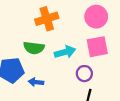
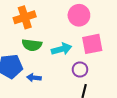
pink circle: (96, 17) -> (79, 15), moved
orange cross: (47, 19) -> (25, 17), moved

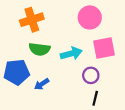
blue arrow: (34, 78) -> (42, 84), turned -40

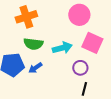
pink square: (104, 48) -> (92, 43), turned 35
blue arrow: (42, 84) -> (35, 68), moved

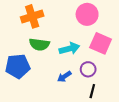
blue arrow: (35, 68) -> (64, 77), moved

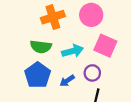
orange cross: (32, 16) -> (53, 17), moved
blue pentagon: (18, 66) -> (38, 75), moved, turned -30

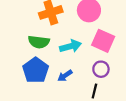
purple circle: (92, 73) -> (101, 69), moved

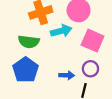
cyan arrow: (70, 46) -> (61, 31), moved
blue arrow: (65, 76) -> (67, 75), moved, turned -144

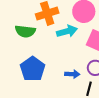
green semicircle: (29, 42) -> (25, 31), moved

